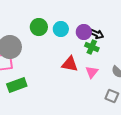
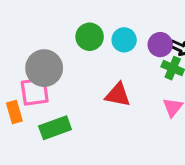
red triangle: (70, 64) -> (118, 95), moved

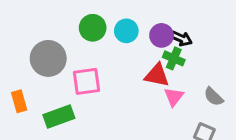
pink square: (35, 92) -> (86, 81), moved
red triangle: (118, 95) -> (157, 75), moved

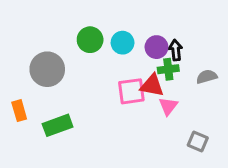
black arrow: (181, 39) -> (176, 50), turned -120
green cross: (174, 58) -> (168, 69), turned -30
pink square: (86, 81) -> (131, 91), moved
gray semicircle: (214, 97) -> (207, 77), moved, turned 120

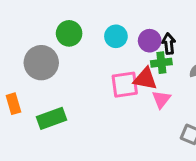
green circle: (90, 40) -> (69, 33), moved

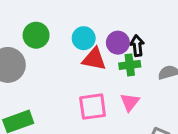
red triangle: (145, 79) -> (94, 59), moved
pink square: (125, 85) -> (93, 107), moved

